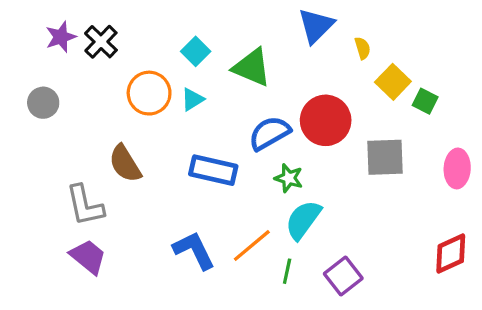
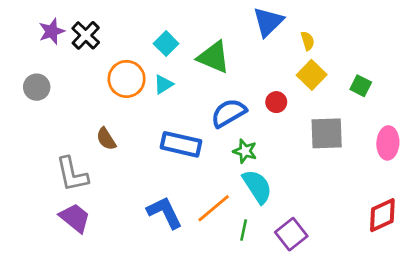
yellow square: (393, 82) -> (312, 75), moved
red circle: (326, 120) -> (276, 102), size x0.5
brown semicircle: (125, 164) -> (106, 139), size x0.7
cyan semicircle: (303, 220) -> (257, 186), turned 111

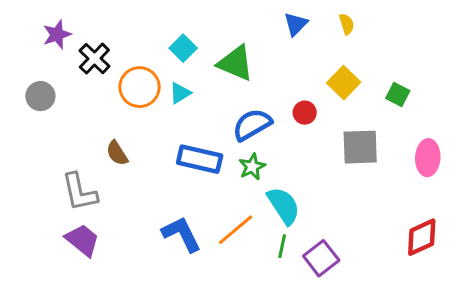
blue triangle: (268, 22) -> (296, 24), size x0.7
black cross: (86, 35) -> (94, 59), moved
yellow semicircle: (308, 41) -> (347, 24), moved
green star: (245, 151) -> (252, 167), moved, turned 30
green line: (244, 230) -> (282, 246), moved

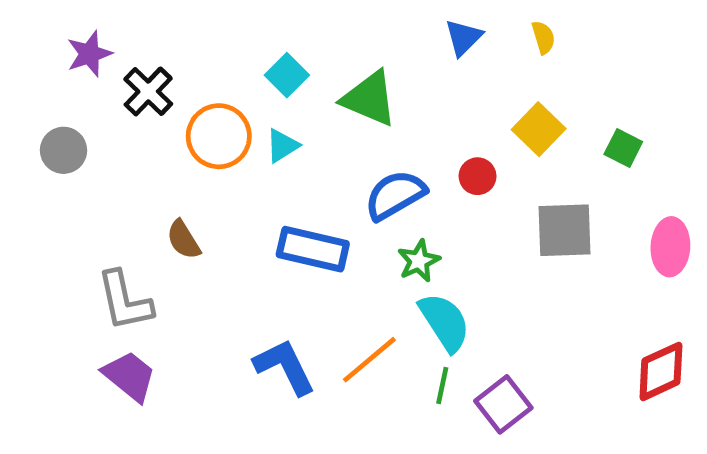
green star: (252, 167) -> (419, 261), moved

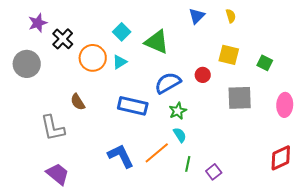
yellow square: (539, 129) -> (229, 55), turned -30
gray circle: (64, 150) -> (27, 64), size x1.4
cyan semicircle: (445, 322) -> (180, 135), moved, size x0.6
purple trapezoid: (129, 376) -> (58, 174), moved
purple square: (503, 404) -> (214, 172), size x0.7

